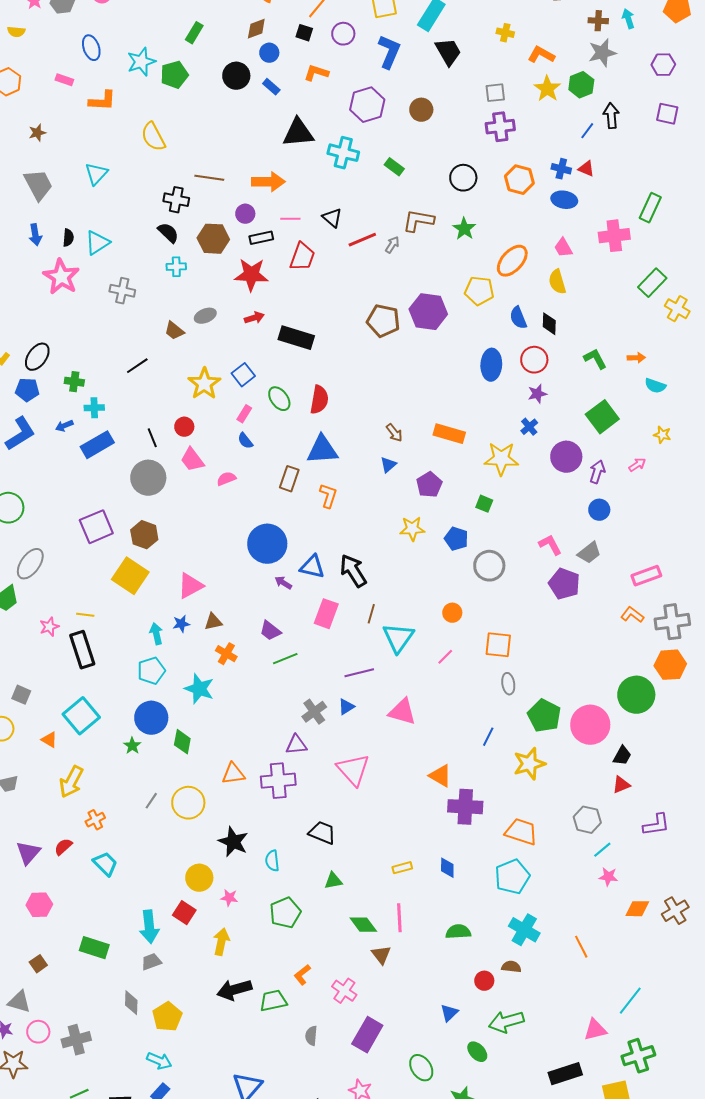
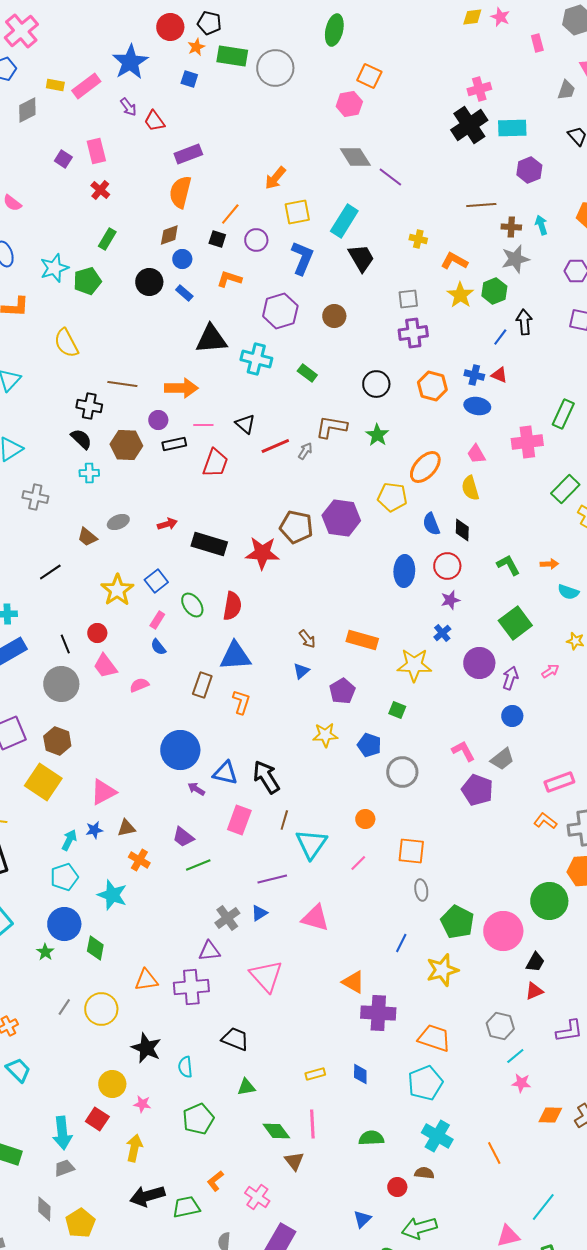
red star: (251, 275) -> (262, 553), moved
cyan arrow: (156, 634) -> (69, 840), turned 40

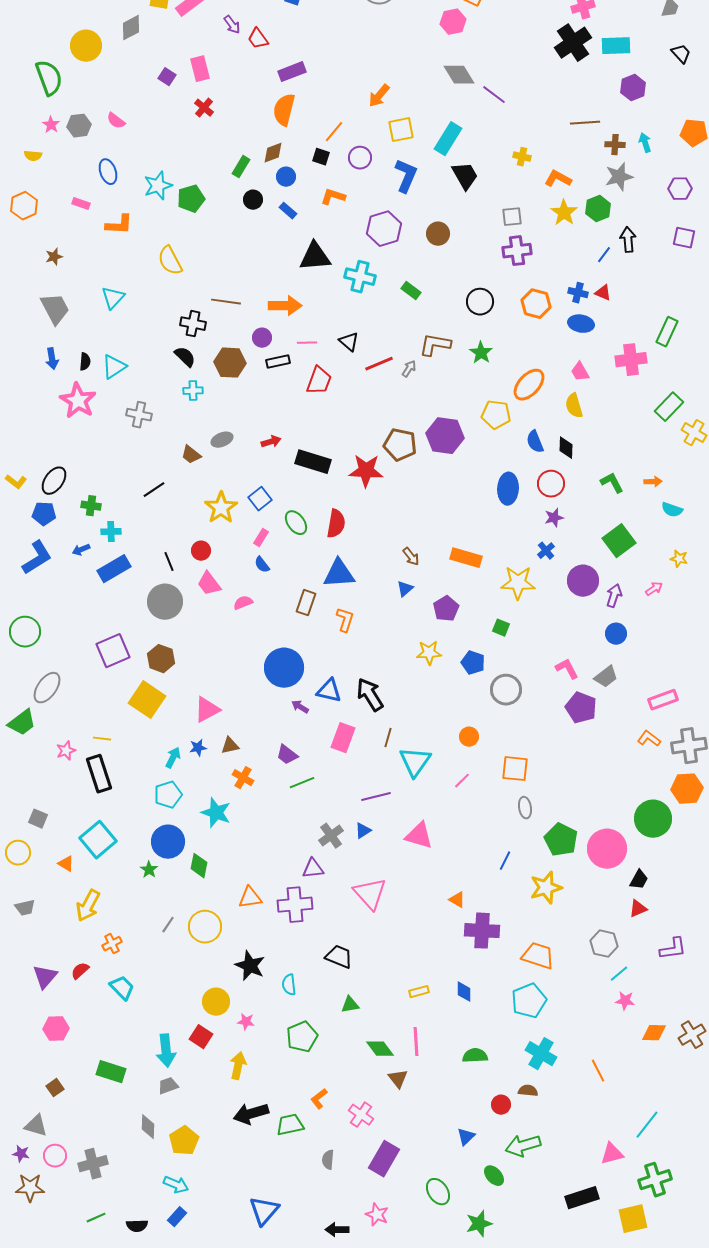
green rectangle: (107, 239) -> (241, 167), moved
black circle: (149, 282) -> (253, 200), size x0.7
orange triangle: (353, 982) -> (457, 900), size x0.7

